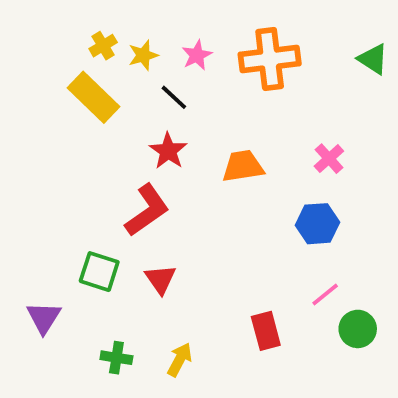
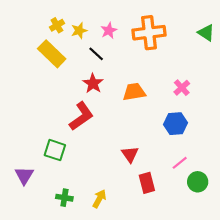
red triangle: (160, 279) -> (130, 154), moved

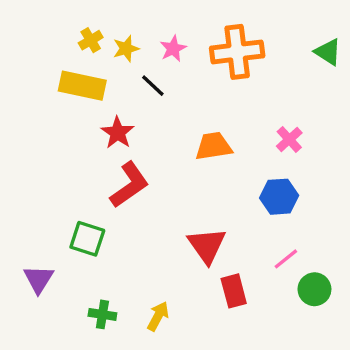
yellow rectangle: (52, 54) -> (82, 86), turned -32
red star: (93, 83) -> (118, 133), moved
red triangle: (130, 154) -> (207, 245), size x1.4

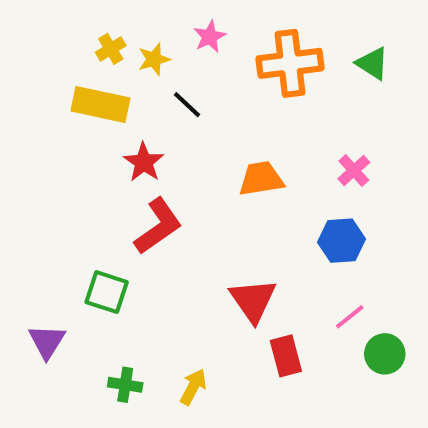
pink star: (173, 49) -> (210, 37), moved
green triangle: (328, 52) -> (372, 63), moved

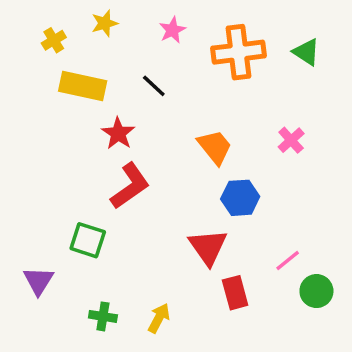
yellow cross: (111, 49) -> (54, 40), moved
yellow star: (154, 59) -> (105, 23), moved
orange trapezoid: (261, 179) -> (215, 147), turned 60
blue hexagon: (341, 241) -> (240, 198), moved

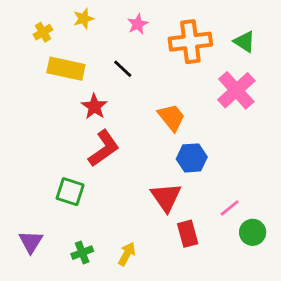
pink cross: (291, 140) -> (236, 90), moved, size x1.8
purple triangle: (39, 281) -> (31, 242), moved
green cross: (103, 316) -> (82, 253), turned -30

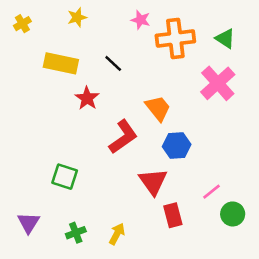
pink star: (138, 24) -> (141, 20), moved, turned -30
yellow cross: (43, 32) -> (22, 24), moved
red L-shape: (104, 148) -> (123, 137), moved

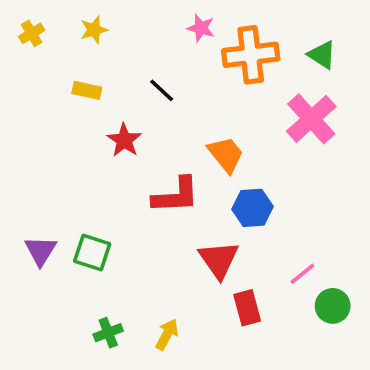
yellow star: (77, 17) -> (94, 30), moved
yellow rectangle: (61, 63) -> (87, 90), size x0.6
red L-shape: (123, 137) -> (176, 195), turned 32
purple triangle: (29, 223) -> (41, 251), moved

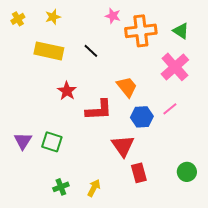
yellow rectangle: (87, 90) -> (49, 51), size x1.8
red star: (124, 140) -> (67, 91), moved
pink line: (302, 274) -> (170, 109), moved

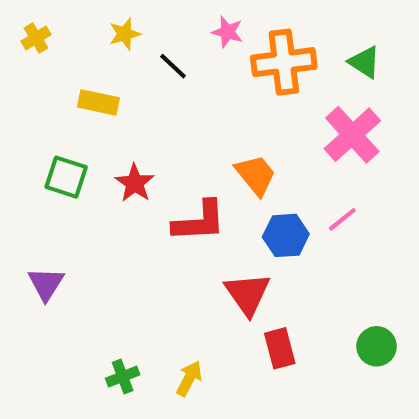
yellow star: (53, 17) -> (125, 34), moved
yellow rectangle: (49, 51) -> (98, 102), size x0.7
black line: (91, 51) -> (173, 66), moved
green square: (52, 142) -> (66, 177), moved

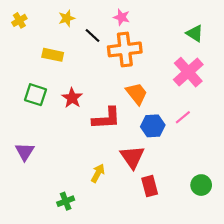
orange cross: (284, 62) -> (125, 49), moved
yellow arrow: (189, 379) -> (98, 173), moved

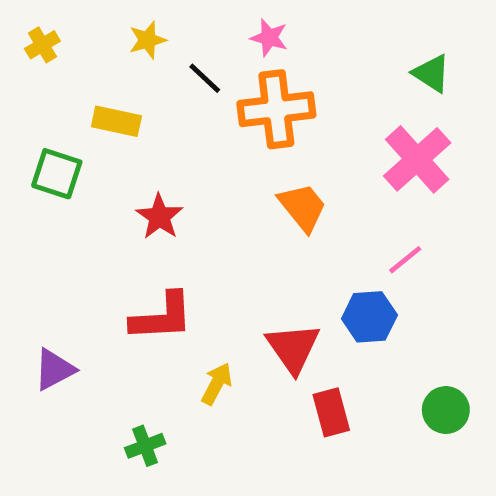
green square: (35, 95) -> (57, 174), moved
red L-shape: (106, 118) -> (162, 317), moved
blue hexagon: (153, 126) -> (369, 317), moved
purple triangle: (25, 152) -> (54, 369), moved, turned 30

